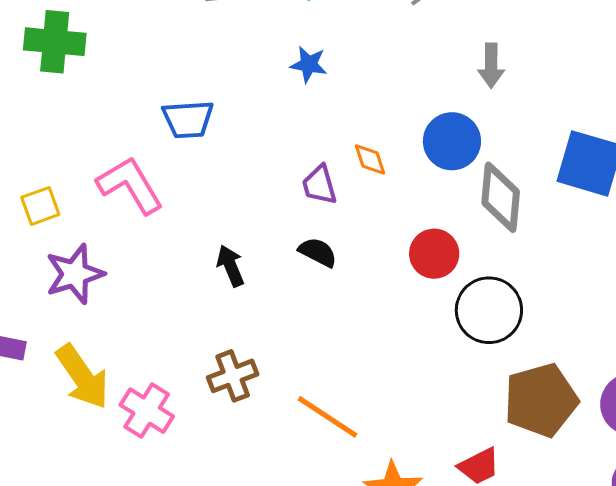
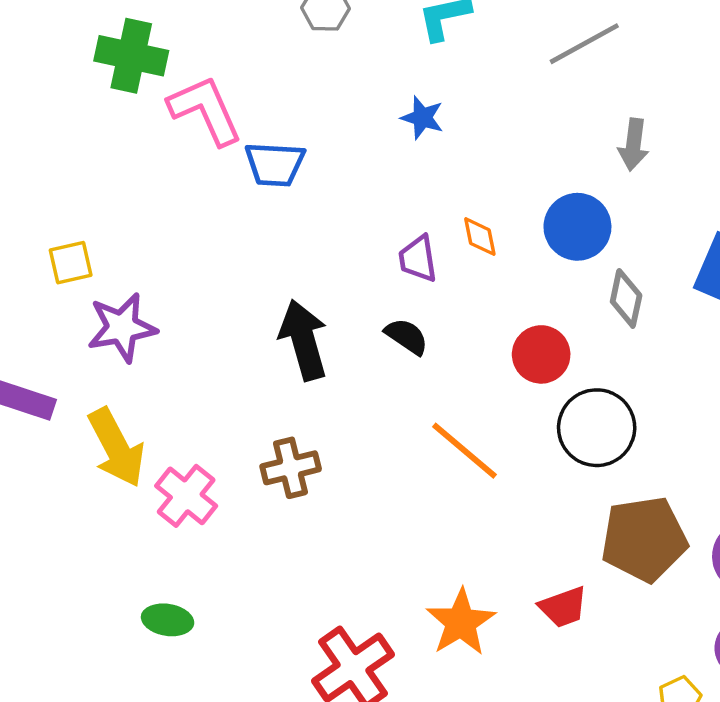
pink L-shape: (130, 185) -> (205, 110), moved
gray diamond: (501, 197) -> (626, 298), size x0.7
yellow square: (40, 206) -> (71, 263), moved
black arrow: (231, 266) -> (304, 340), size x1.6
orange line: (327, 417) -> (464, 451), moved

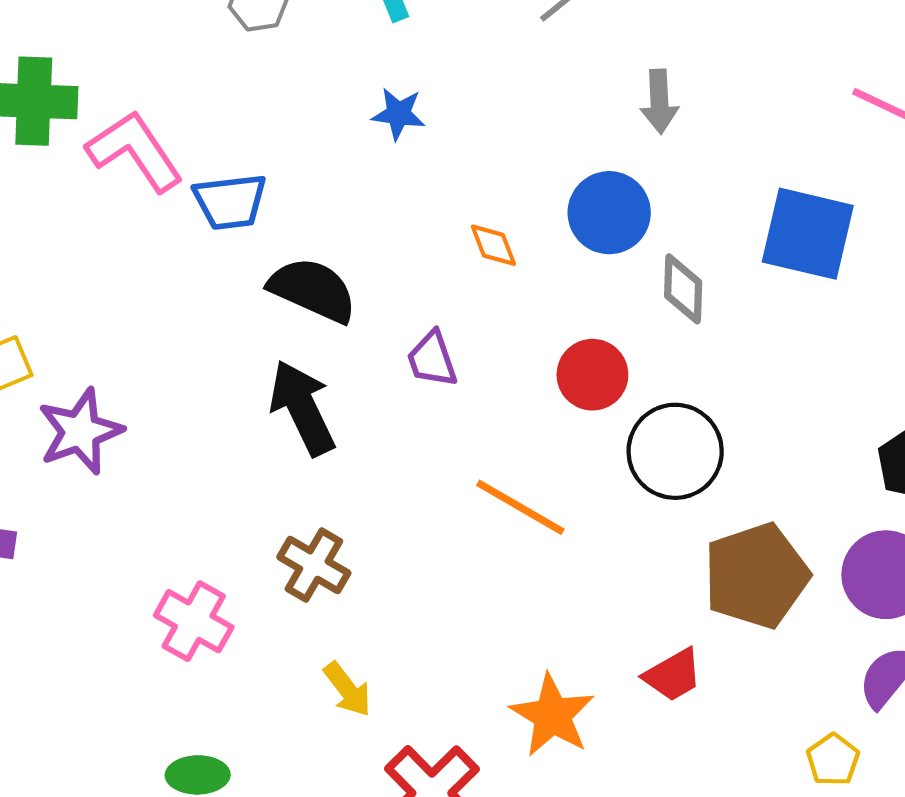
purple trapezoid: (418, 259) -> (432, 359), moved
black semicircle: (407, 336) -> (313, 290), moved, size x1.6
yellow arrow: (116, 448) -> (347, 689), moved, size x0.6
brown cross: (291, 468) -> (314, 565), turned -36

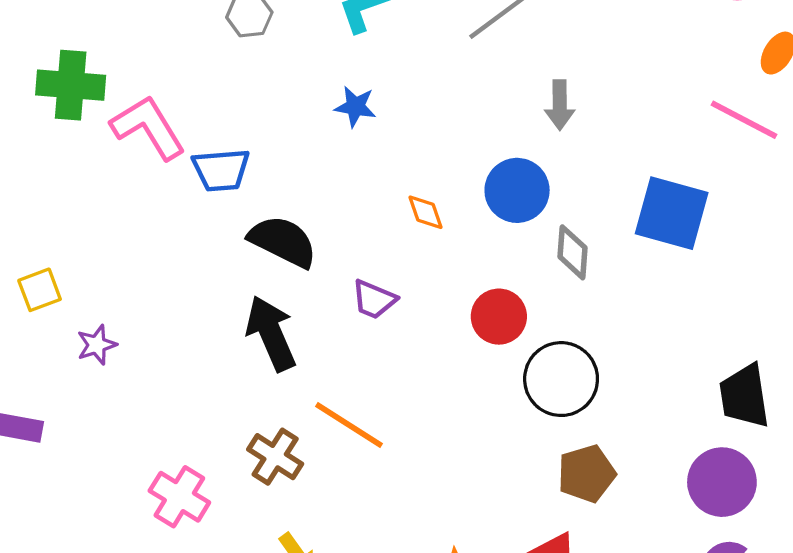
purple trapezoid: (432, 359) -> (374, 299), turned -51
purple star: (80, 431) -> (97, 345), size x0.6
orange line: (520, 507) -> (349, 425), moved
brown pentagon: (756, 576) -> (586, 474), moved, size x0.7

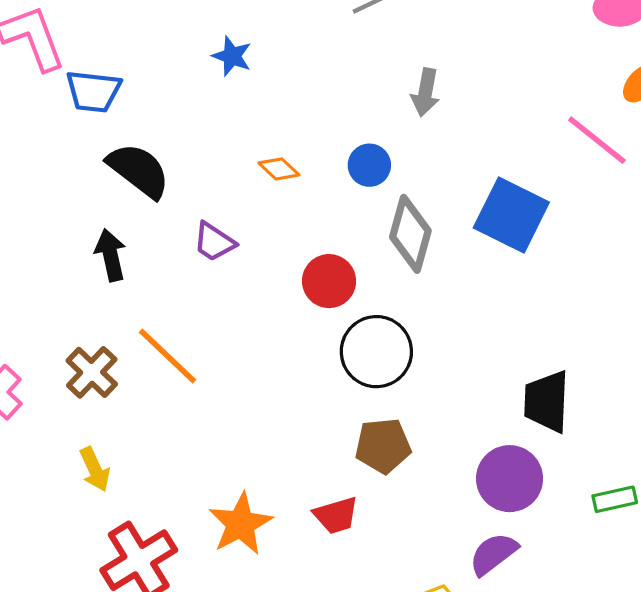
blue circle: (517, 190) -> (369, 165), size x0.7
orange diamond: (426, 212) -> (279, 169), turned -39
gray diamond: (572, 252) -> (410, 234), size x1.4
black arrow: (271, 333) -> (111, 255), size x0.7

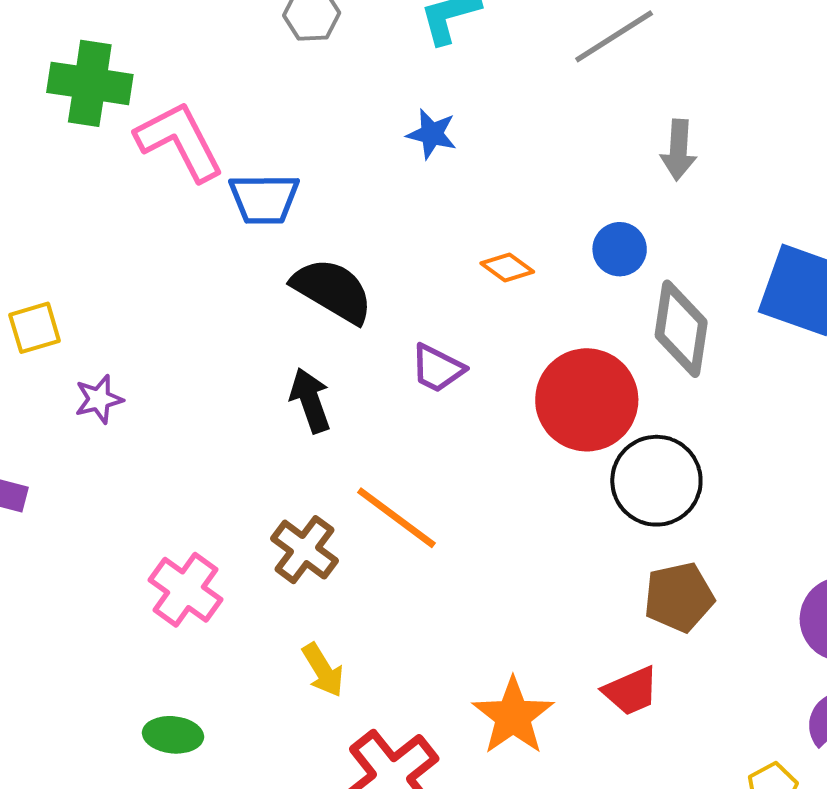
red circle: (329, 281) -> (587, 400), size x1.5

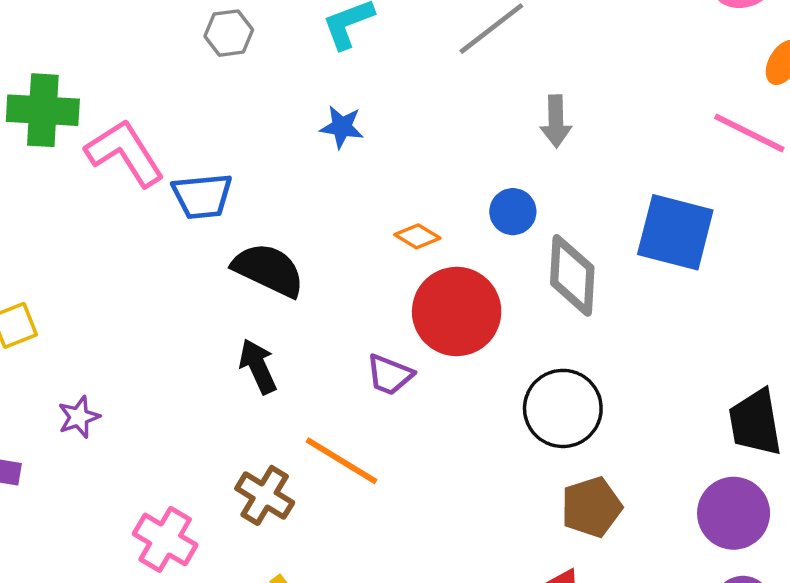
purple trapezoid: (437, 368) -> (390, 375), moved
purple star: (99, 399) -> (79, 417), moved
red circle: (587, 400) -> (457, 312), moved

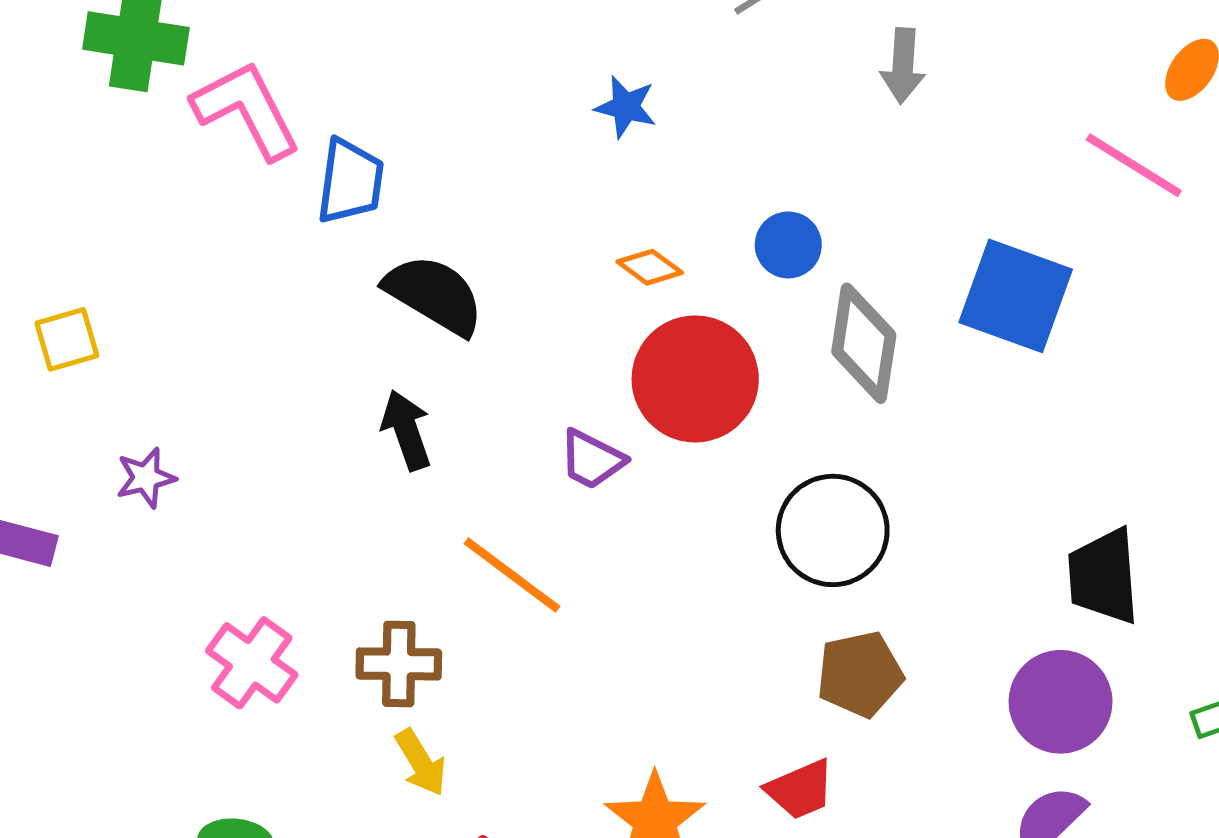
gray arrow: (556, 121) -> (903, 66), moved
blue star: (342, 127) -> (626, 107), moved
blue trapezoid: (202, 196) -> (350, 181), turned -82
brown cross: (265, 495) -> (399, 664), moved, turned -36

